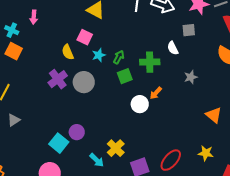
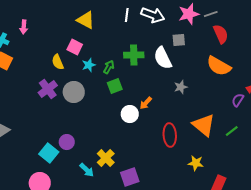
white semicircle: (173, 48) -> (163, 58), size x1.6
green cross: (150, 62) -> (134, 55), moved
orange triangle: (214, 115) -> (204, 125), size x1.4
red ellipse: (171, 160) -> (170, 135), moved, turned -45

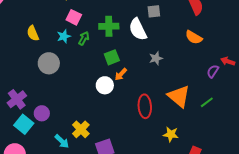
pink square: (75, 47) -> (74, 17), moved
orange semicircle: (219, 66) -> (194, 37), size x0.7
green square: (115, 86) -> (112, 57), moved
purple cross: (48, 89) -> (17, 99), moved

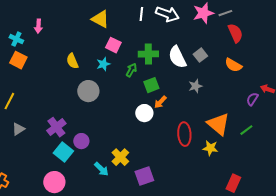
gray square: (154, 11) -> (200, 55), moved, turned -32
green arrow: (84, 38) -> (131, 70), moved
yellow star: (171, 134) -> (210, 148), moved

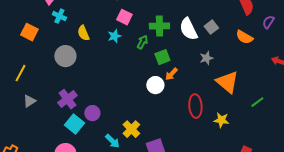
cyan cross: (16, 39) -> (59, 16), moved
gray circle: (88, 91) -> (65, 56), moved
purple semicircle: (252, 99) -> (268, 22), moved
orange triangle: (218, 124) -> (227, 82), moved

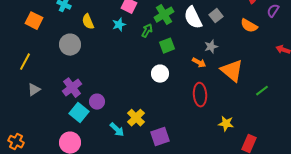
green cross: (159, 26) -> (164, 15), turned -30
orange arrow: (171, 74) -> (199, 63), moved, turned -104
yellow star: (221, 120) -> (226, 124), moved

